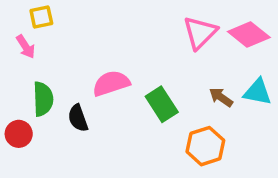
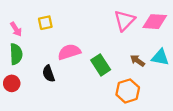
yellow square: (41, 17) -> (45, 23), moved
pink diamond: (249, 34) -> (155, 22), turned -35
green semicircle: (43, 99) -> (16, 54), moved

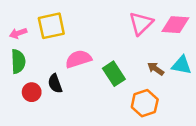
yellow square: (45, 23) -> (51, 26), size x1.6
pink arrow: (16, 29) -> (18, 33), turned 104
red circle: (12, 83) -> (32, 92), moved

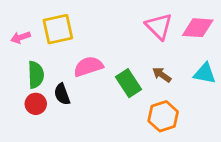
pink triangle: (141, 23) -> (159, 26), turned -30
green semicircle: (18, 61) -> (36, 75), moved
brown arrow: (156, 69) -> (162, 75), moved

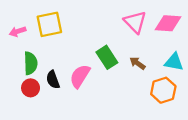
pink semicircle: (88, 66) -> (80, 76), moved, turned -40
green rectangle: (128, 83) -> (107, 57), moved
orange hexagon: (163, 116) -> (163, 90), moved

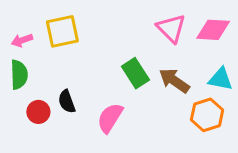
green semicircle: (31, 63) -> (19, 75), moved
brown arrow: (137, 63) -> (174, 81), size x1.5
pink semicircle: (80, 76) -> (110, 118), moved

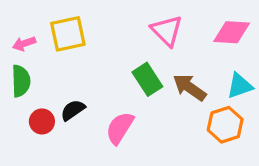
pink triangle: (171, 28) -> (167, 31), moved
cyan triangle: (221, 79) -> (240, 86), turned -30
black semicircle: (67, 101) -> (73, 110), turned 75

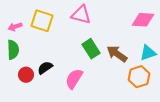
pink triangle: (167, 31) -> (81, 15), moved, turned -30
yellow square: (68, 34) -> (42, 21), turned 30

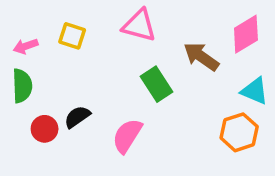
pink diamond: (143, 20) -> (246, 34), turned -35
yellow square: (42, 21) -> (72, 36), size x0.7
cyan triangle: (148, 53) -> (255, 91), turned 42
brown arrow: (117, 54) -> (201, 57), moved

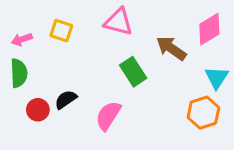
cyan triangle: (255, 91) -> (217, 78), turned 40

